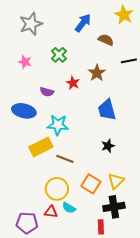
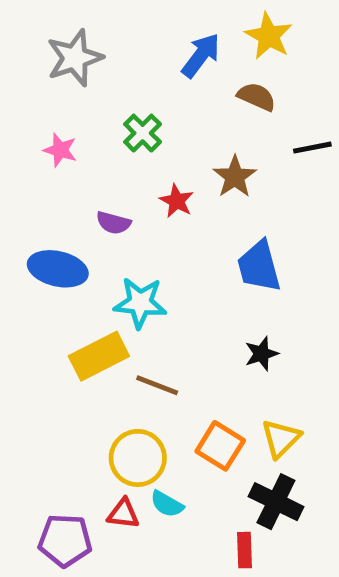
yellow star: (124, 15) -> (269, 36), moved
black cross: (114, 207) -> (276, 502), turned 35

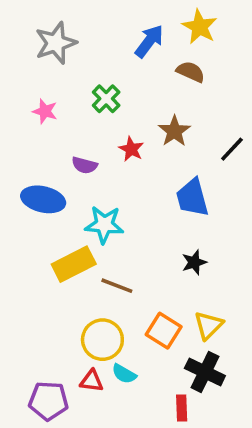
black line: (312, 148) -> (232, 149), moved, turned -36

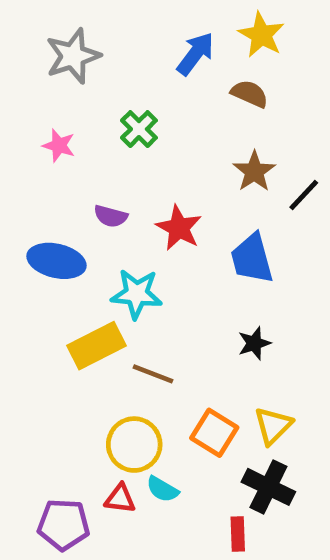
brown star: (174, 131) -> (254, 171), moved
red star: (131, 149) -> (179, 228), moved, size x1.4

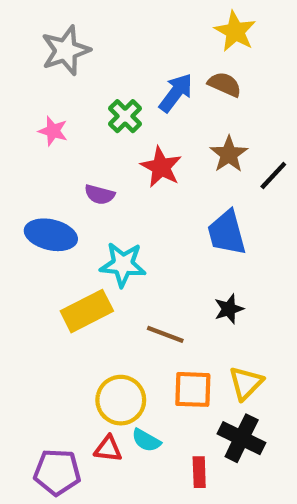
blue arrow: (195, 54) -> (176, 93), moved
red star: (179, 228) -> (161, 167), moved
brown line: (153, 374) -> (165, 334), moved
orange square: (214, 433) -> (193, 389), turned -30
red rectangle: (238, 534) -> (199, 472), moved

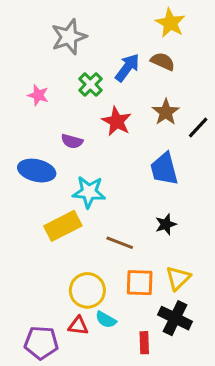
gray star: (66, 50) -> (69, 37), moved

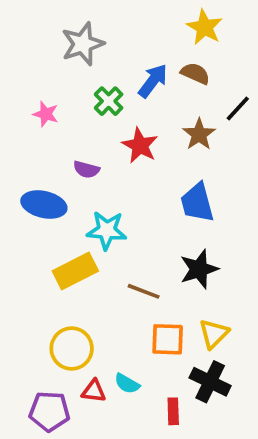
black line: (198, 127) -> (238, 109), moved
black star: (166, 224) -> (199, 269), size x1.5
yellow circle: (87, 290) -> (72, 349), moved

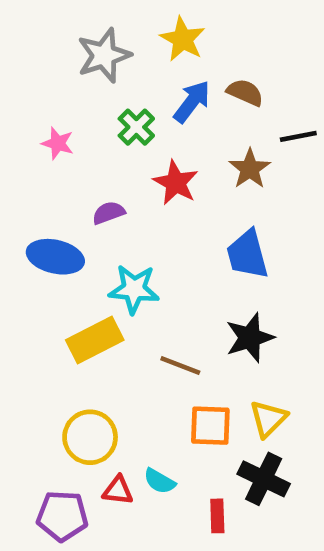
yellow star: (205, 27) -> (183, 39), moved
black line: (238, 109) -> (298, 136), turned 36
purple semicircle: (86, 169) -> (109, 213), turned 145

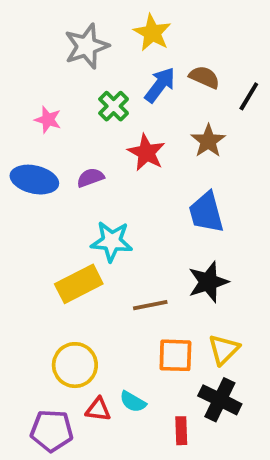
black line: (298, 136) -> (249, 96), moved, turned -48
blue ellipse: (55, 257) -> (34, 180), moved
brown line: (180, 365) -> (150, 305), turned -32

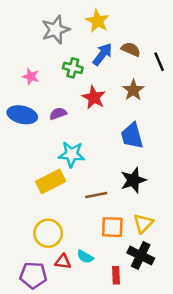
black line: (249, 96) -> (159, 62), turned -54
green cross: (114, 106) -> (73, 68), turned -30

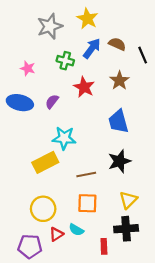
purple semicircle: (58, 114) -> (52, 102), turned -32
orange square: (112, 227) -> (87, 203), moved
black cross: (141, 255) -> (126, 229), turned -30
red triangle: (63, 262) -> (56, 234), turned -40

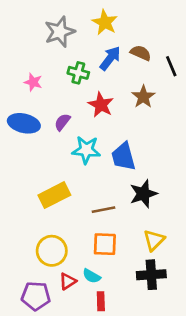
blue trapezoid: (118, 121) -> (123, 157), moved
cyan star: (64, 138) -> (86, 150), moved
red rectangle: (104, 246) -> (101, 301), moved

